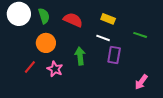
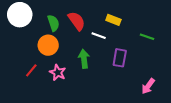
green semicircle: (44, 16) -> (53, 23), moved
red semicircle: (73, 20) -> (77, 21), turned 30
white line: (103, 38) -> (99, 36), moved

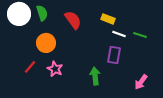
green semicircle: (53, 23) -> (42, 13), moved
white line: (99, 36) -> (119, 34), moved
green arrow: (84, 59) -> (95, 76), moved

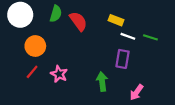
green semicircle: (42, 13) -> (56, 14), moved, turned 35
orange circle: (46, 43) -> (35, 46), moved
pink arrow: (141, 82) -> (136, 92), moved

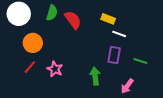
green line: (150, 37) -> (140, 61), moved

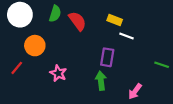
purple rectangle: (114, 55) -> (107, 57), moved
green line: (140, 61) -> (162, 65), moved
red line: (30, 67) -> (17, 68), moved

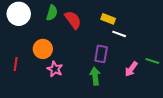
orange circle: (35, 46) -> (43, 49), moved
red line: (17, 68) -> (16, 64), turned -32
pink arrow: (135, 91) -> (131, 69), moved

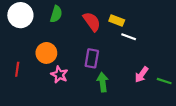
red semicircle: (73, 20) -> (92, 22), moved
purple rectangle: (101, 54) -> (92, 58), moved
green line: (152, 61) -> (164, 81), moved

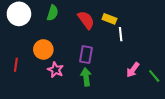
white line: (129, 37) -> (121, 34), turned 64
green line: (164, 81) -> (154, 76), turned 32
green arrow: (103, 82) -> (86, 77), moved

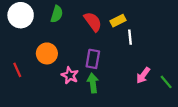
yellow rectangle: (109, 19) -> (118, 21), turned -48
red line: (16, 65) -> (17, 70), turned -32
pink star: (56, 70) -> (70, 75), moved

